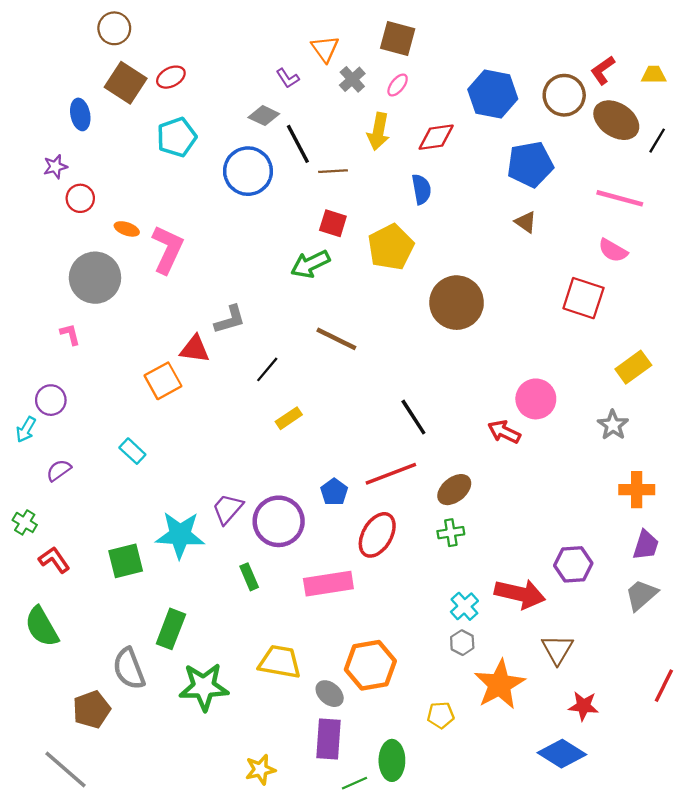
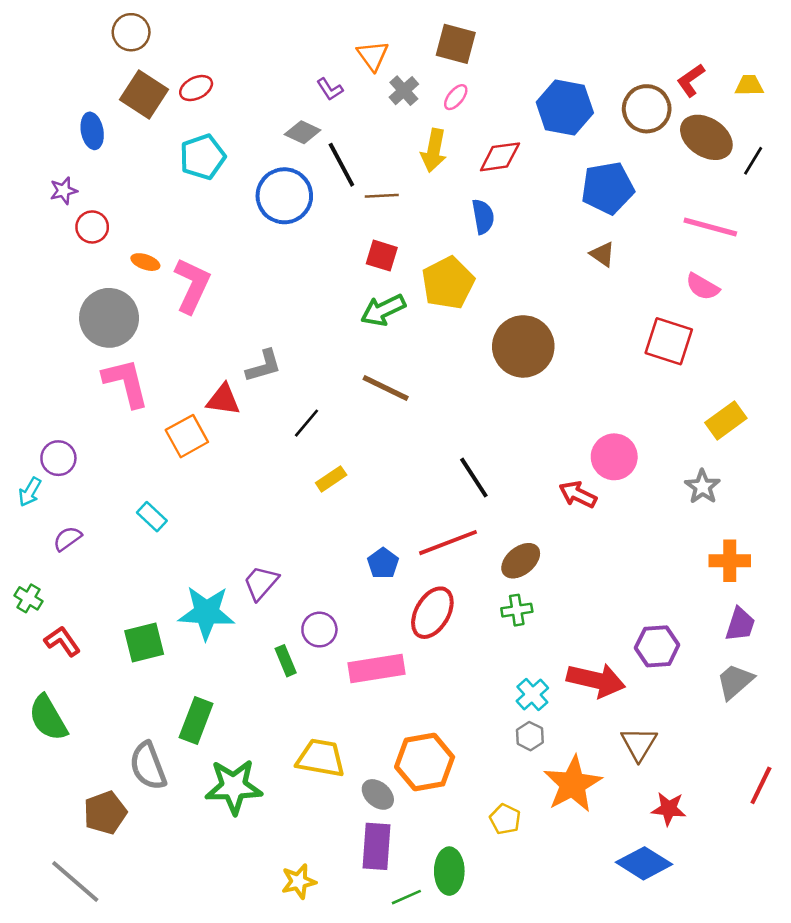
green arrow: (310, 264) -> (383, 310), moved
pink L-shape: (70, 334) -> (126, 383), moved, size x2.0
purple circle: (279, 521) -> (319, 630), moved, size x0.6
yellow pentagon: (441, 715) -> (505, 819), turned 30

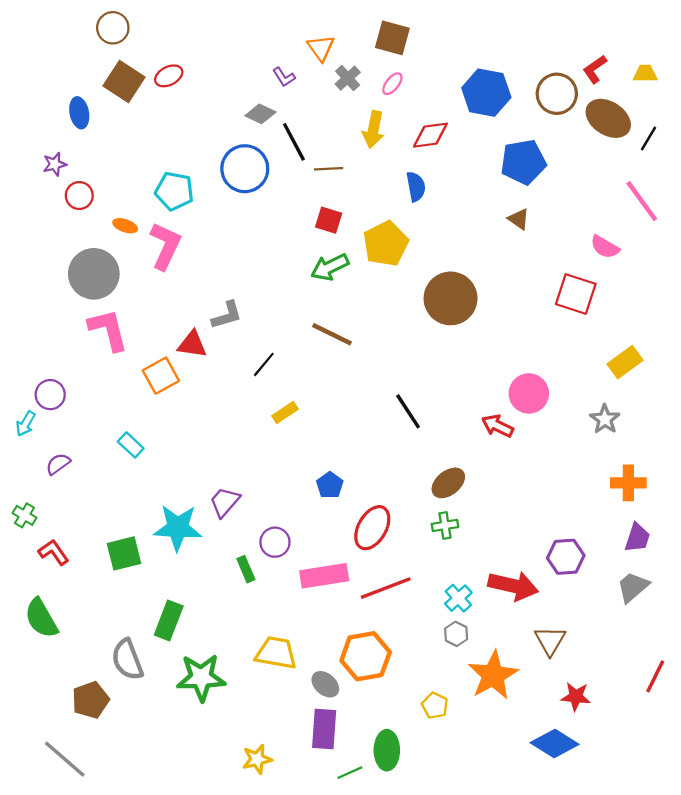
cyan pentagon: (203, 157) -> (174, 191), moved, turned 30
pink line: (710, 227) -> (642, 201), moved, turned 39
red line: (448, 543) -> (386, 588), moved

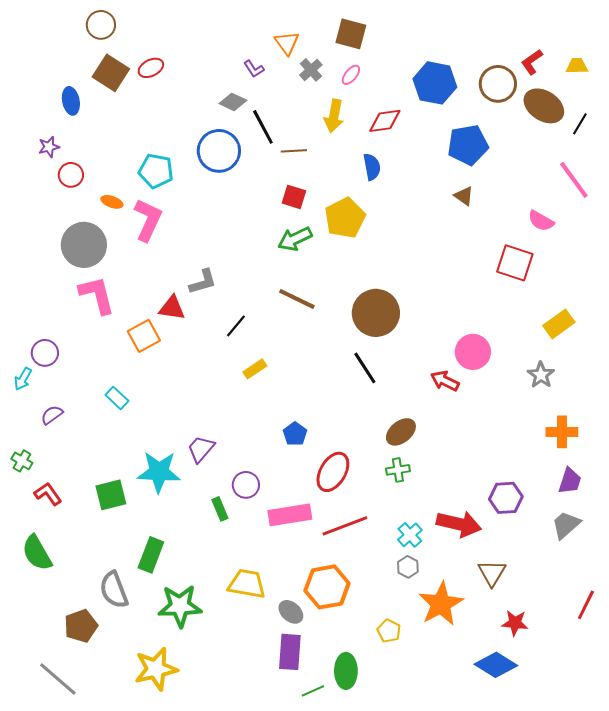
brown circle: (451, 298) -> (376, 313), moved
yellow star: (257, 759) -> (156, 669), moved, size x1.6

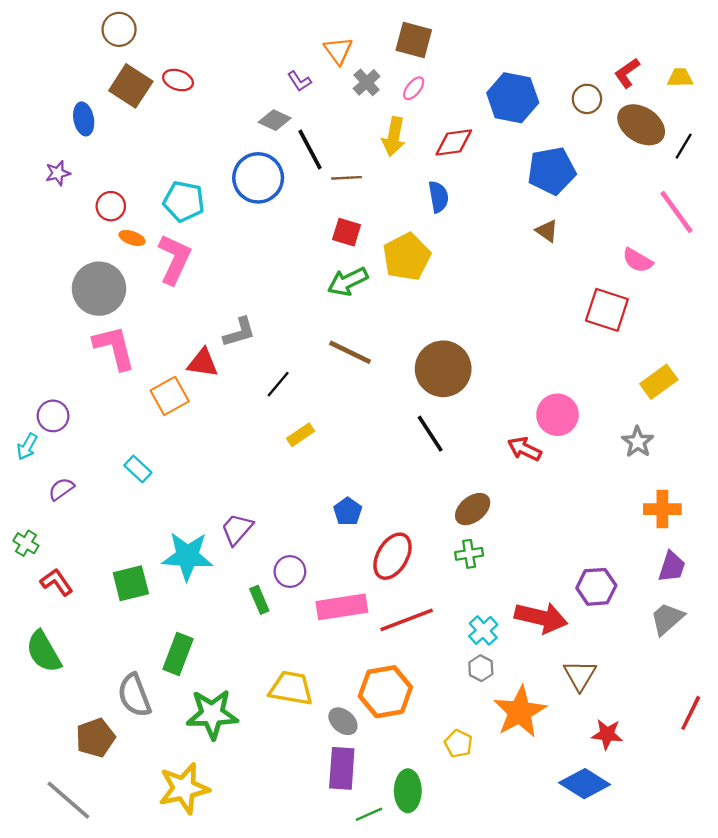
red ellipse: (151, 68) -> (178, 80), turned 45
brown circle: (498, 84) -> (587, 99), size x0.7
red circle: (71, 175) -> (111, 206), moved

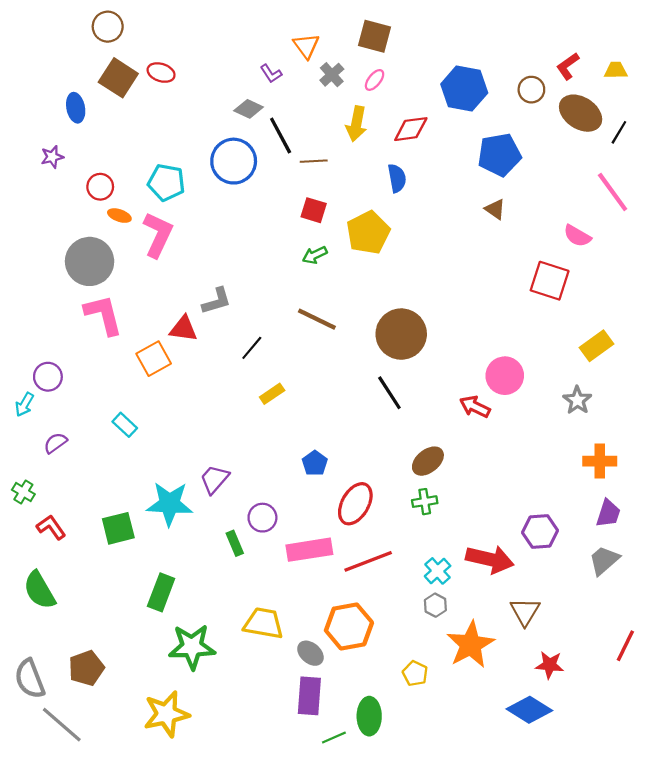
green arrow: (348, 282) -> (315, 255), size x0.7
gray semicircle: (134, 695) -> (30, 679), moved

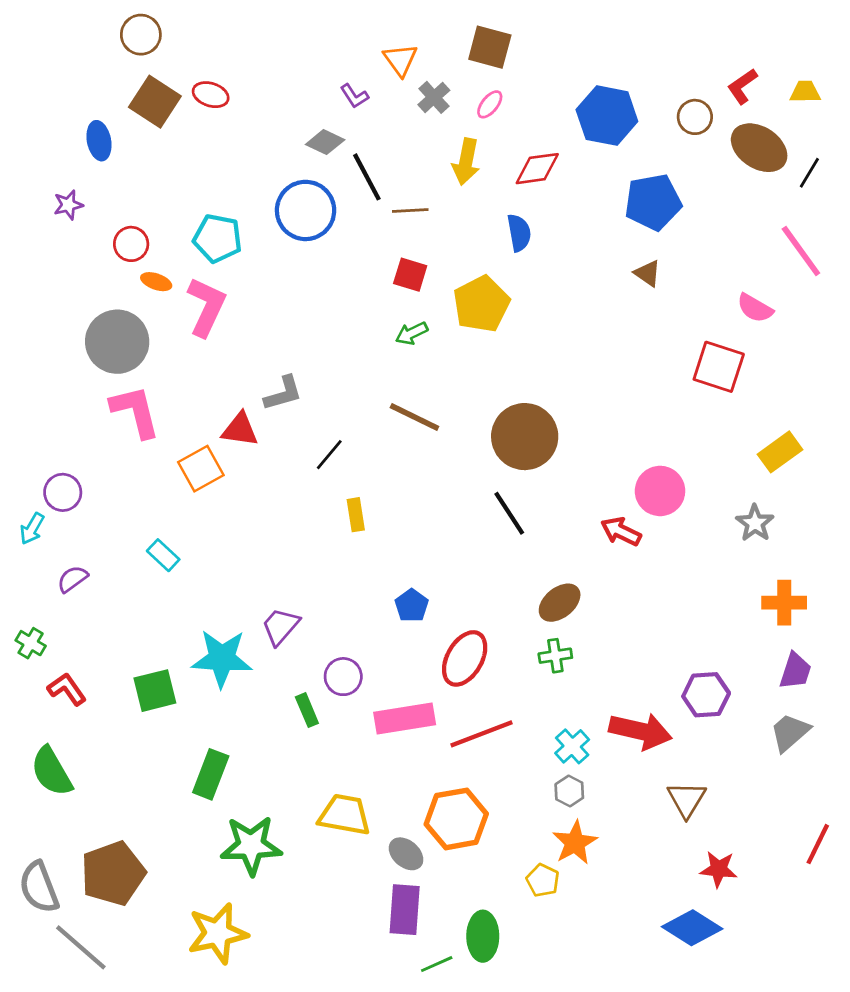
yellow rectangle: (272, 394) -> (356, 515), turned -65
orange star: (471, 645) -> (575, 843), moved, size x0.7
brown pentagon: (86, 668) -> (113, 873), size x1.4

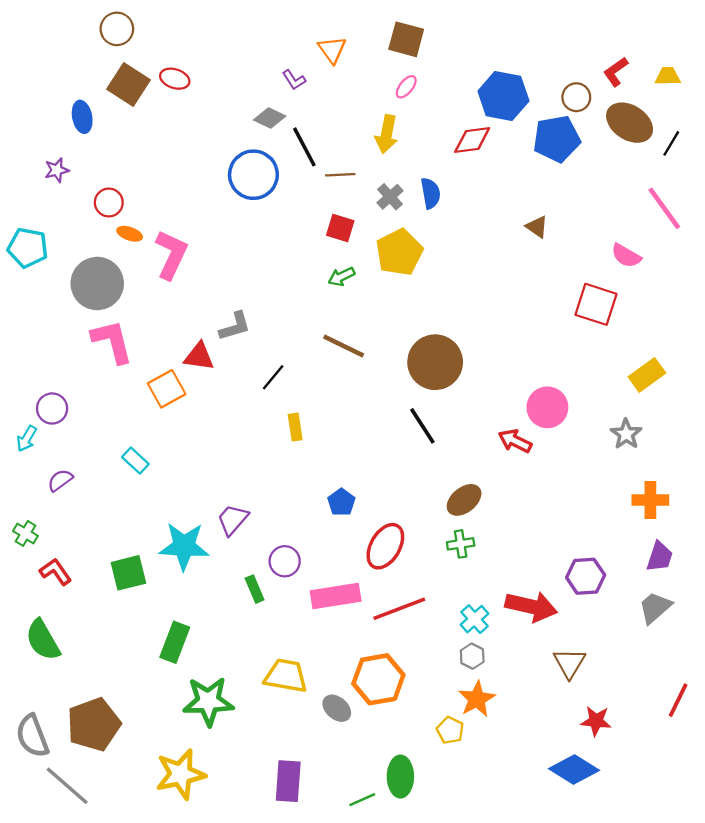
gray cross: (434, 97) -> (390, 197), moved
red diamond: (537, 169) -> (472, 140), moved
blue pentagon: (653, 202) -> (557, 139), moved
cyan pentagon: (218, 238) -> (28, 248), moved
purple rectangle: (405, 910) -> (288, 781), moved

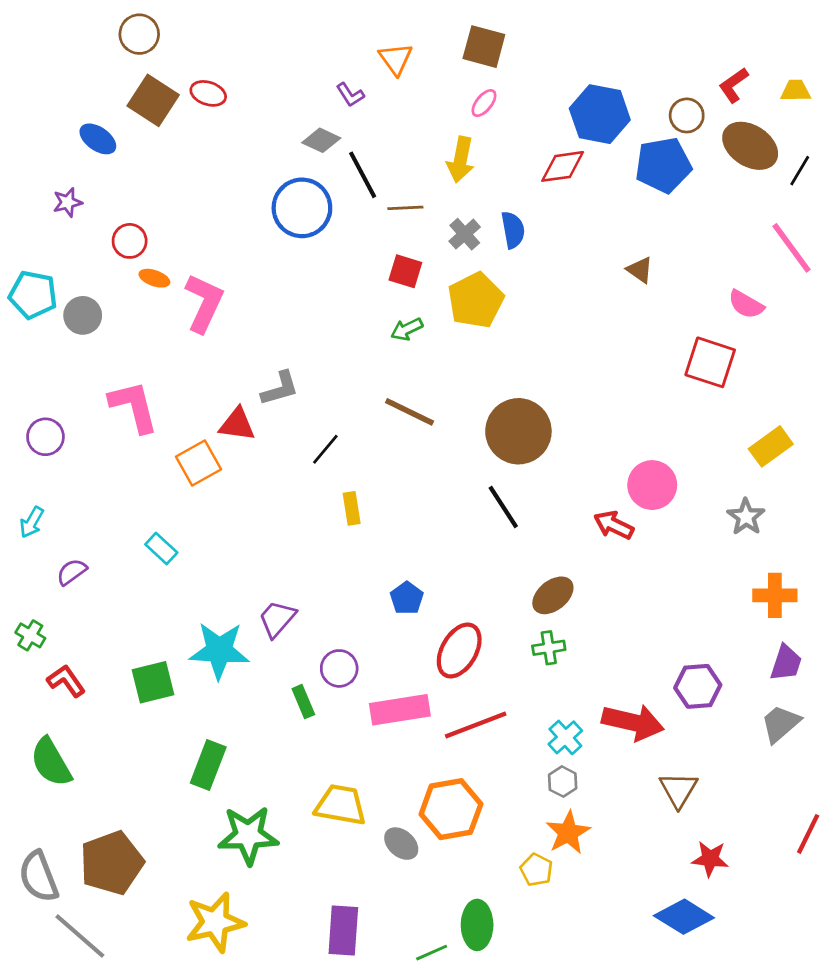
blue ellipse: (82, 117) -> (98, 139), turned -44
gray circle: (97, 284) -> (83, 315), moved, size x0.6
purple circle: (52, 408) -> (45, 437), moved

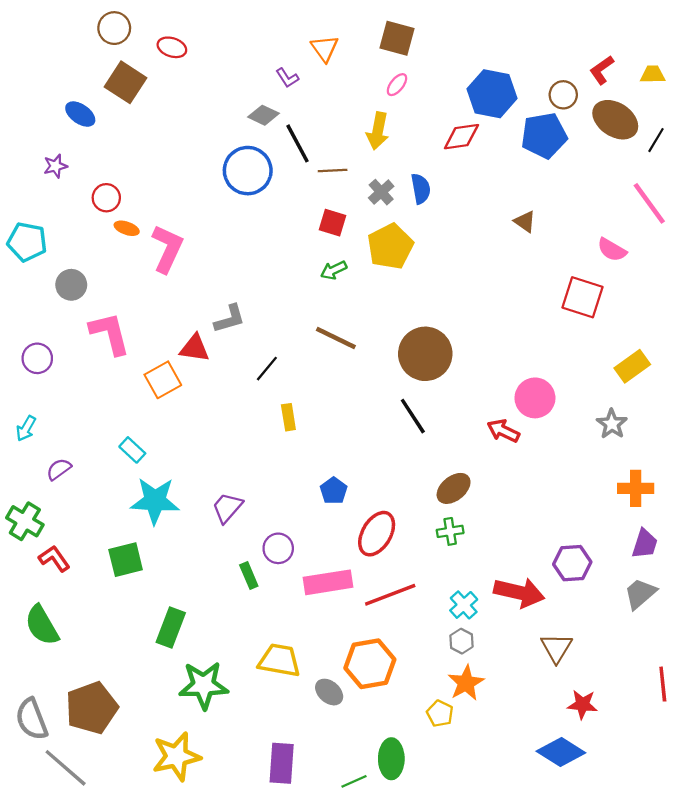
red ellipse: (208, 93) -> (172, 47), moved
gray circle: (83, 315) -> (71, 285), moved
green cross: (30, 635) -> (25, 521), size x1.5
cyan star: (219, 651) -> (155, 501), moved
red line: (808, 834) -> (663, 684), turned -32

